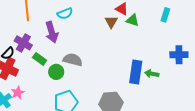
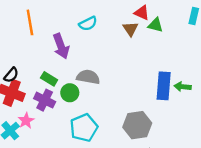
cyan semicircle: (65, 14) -> (88, 24), moved
purple cross: (23, 43) -> (45, 100), moved

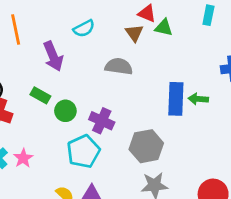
gray semicircle: (88, 77) -> (119, 66), moved
purple cross: (45, 100) -> (102, 121), moved
pink star: (26, 121) -> (23, 158), moved

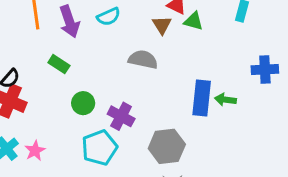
purple arrow: (53, 56) -> (69, 21), moved
green rectangle: (40, 95) -> (59, 64), moved

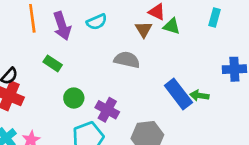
blue rectangle: (202, 98) -> (178, 94), turned -44

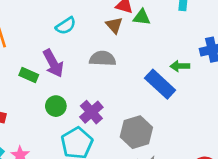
purple arrow: (62, 26) -> (53, 63), moved
green arrow: (199, 96) -> (180, 66), moved
purple cross: (107, 110) -> (91, 112), turned 30

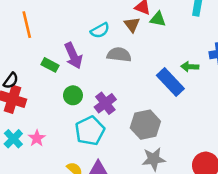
cyan semicircle: (66, 26) -> (100, 30), moved

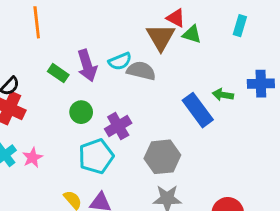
brown triangle: (132, 25) -> (161, 37), size x1.5
cyan semicircle: (100, 30) -> (120, 61), moved

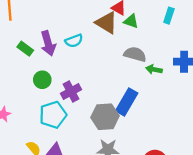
brown triangle: (161, 37) -> (106, 23), turned -30
gray semicircle: (141, 71) -> (135, 54), moved
blue rectangle: (198, 110) -> (127, 102), moved, turned 65

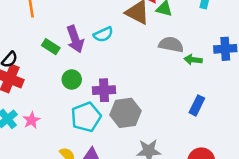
purple cross: (71, 92) -> (104, 90), turned 30
blue rectangle: (127, 102) -> (197, 105), moved, size x0.7
gray hexagon: (105, 117) -> (126, 113), moved

